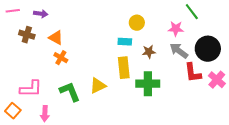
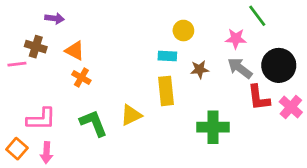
pink line: (13, 11) -> (17, 64), moved
green cross: (148, 84) -> (213, 127), moved
pink arrow: (45, 114) -> (47, 153), moved

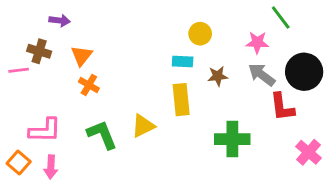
orange triangle: (75, 51) -> (82, 56), turned 40
pink cross: (291, 107) -> (308, 152), moved

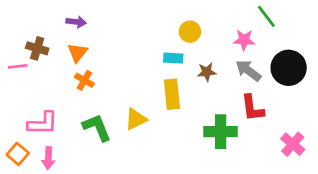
purple arrow: (60, 20) -> (76, 22), moved
red L-shape: (282, 107) -> (252, 108), moved

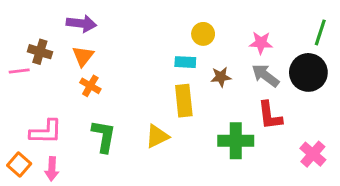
green line: (266, 16) -> (320, 32), moved, turned 55
purple arrow: (76, 22) -> (81, 24), size x1.4
yellow triangle: (136, 119) -> (157, 136), moved
green L-shape: (97, 128) -> (104, 136), turned 32

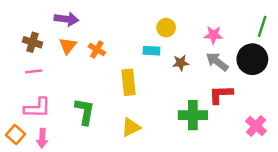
pink line: (19, 71) -> (34, 71), moved
orange cross: (90, 86) -> (97, 49), moved
yellow rectangle: (184, 101) -> (128, 82), moved
red L-shape: (270, 115) -> (221, 94), turned 95
yellow triangle: (157, 136) -> (131, 127), moved

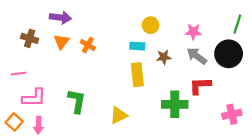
pink line: (34, 71) -> (19, 74), moved
yellow rectangle: (128, 82) -> (137, 75), moved
pink cross: (256, 126) -> (232, 114), turned 36

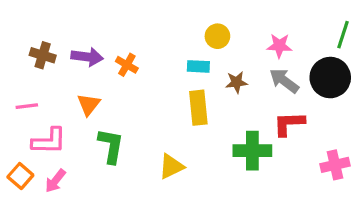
purple arrow: (60, 18) -> (87, 57), moved
orange triangle: (61, 42) -> (89, 105), moved
pink arrow: (38, 125) -> (55, 181), turned 35

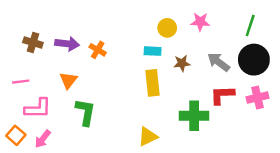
green line: (343, 35) -> (250, 25), moved
pink star: (279, 46) -> (200, 22), moved
pink cross: (335, 165) -> (258, 97), moved
yellow triangle: (171, 166) -> (148, 137), moved

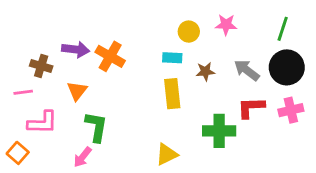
brown cross: (33, 43) -> (41, 66), moved
orange cross: (98, 50) -> (110, 56), size x1.5
pink arrow: (43, 139) -> (83, 157), moved

